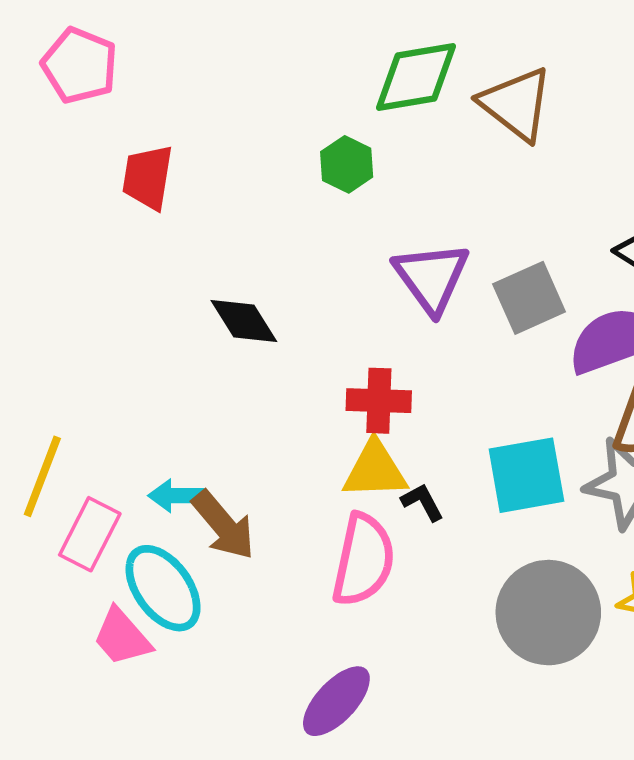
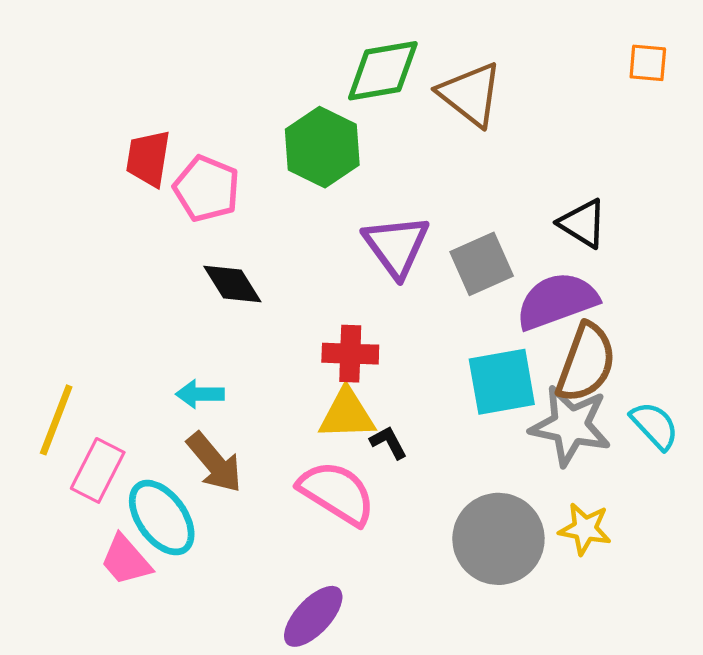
pink pentagon: (80, 65) -> (207, 189), moved
green hexagon: (347, 164) -> (322, 147), size x1.6
cyan square: (526, 475) -> (502, 382), moved
cyan arrow: (176, 496) -> (200, 394), moved
pink semicircle: (363, 560) -> (337, 493), turned -70

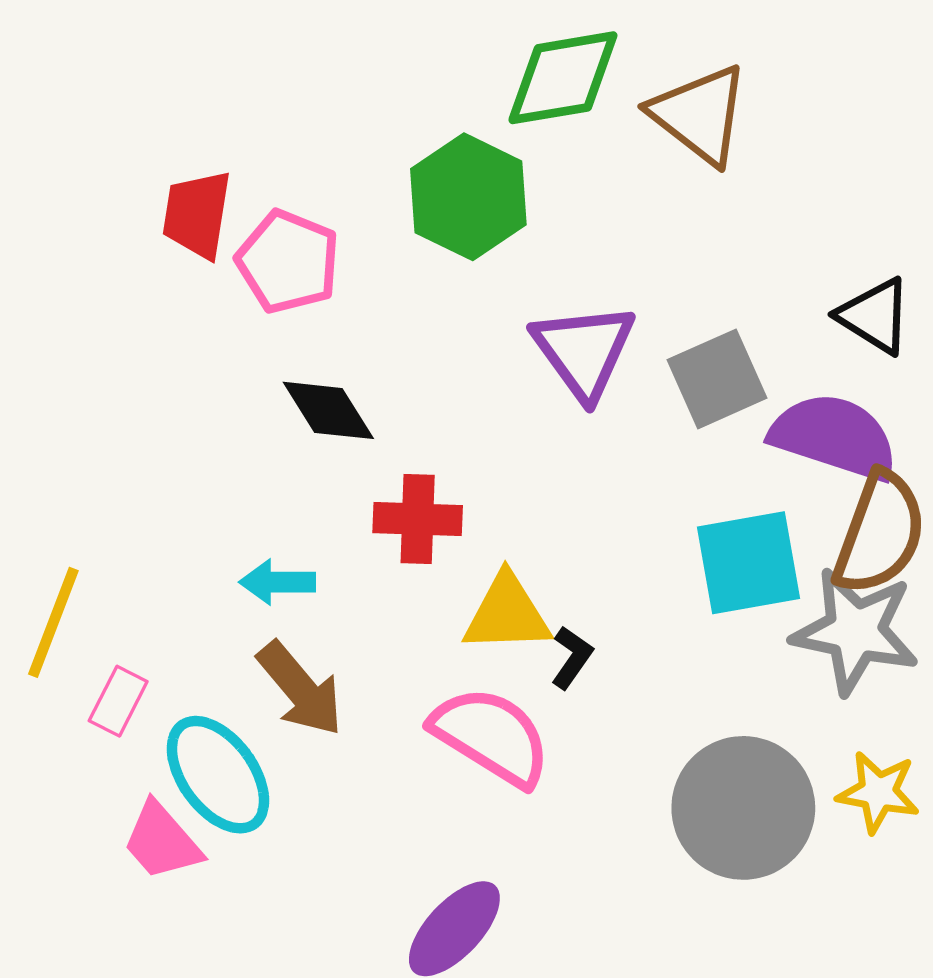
purple semicircle: (557, 301) -> (834, 437), turned 38
red cross: (350, 354) -> (418, 519), moved
black L-shape: (388, 442) -> (572, 657), turned 63
pink rectangle: (98, 470) -> (118, 701), size x0.7

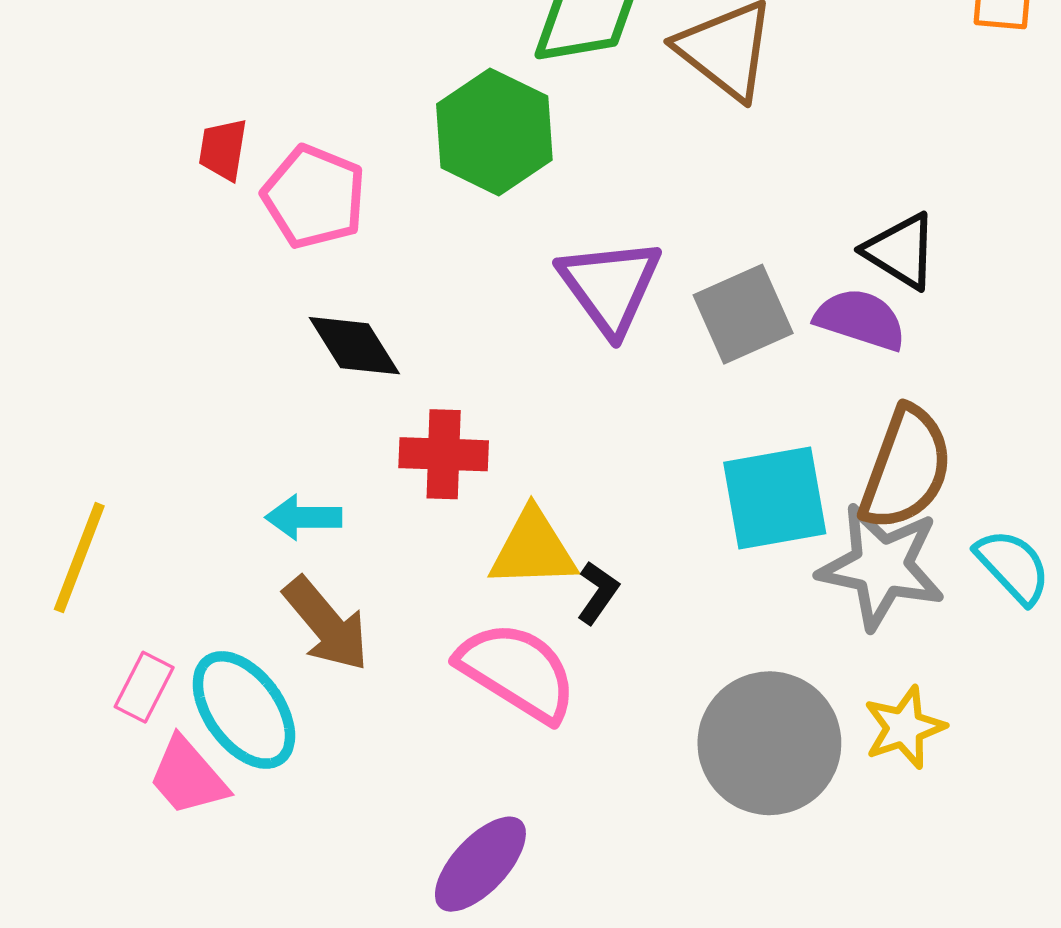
red trapezoid: (197, 214) -> (223, 149), size x0.7
purple semicircle: (834, 437) -> (861, 319), moved, size x0.7
pink rectangle: (118, 701) -> (144, 687), moved
yellow star: (878, 792) -> (904, 727), turned -30

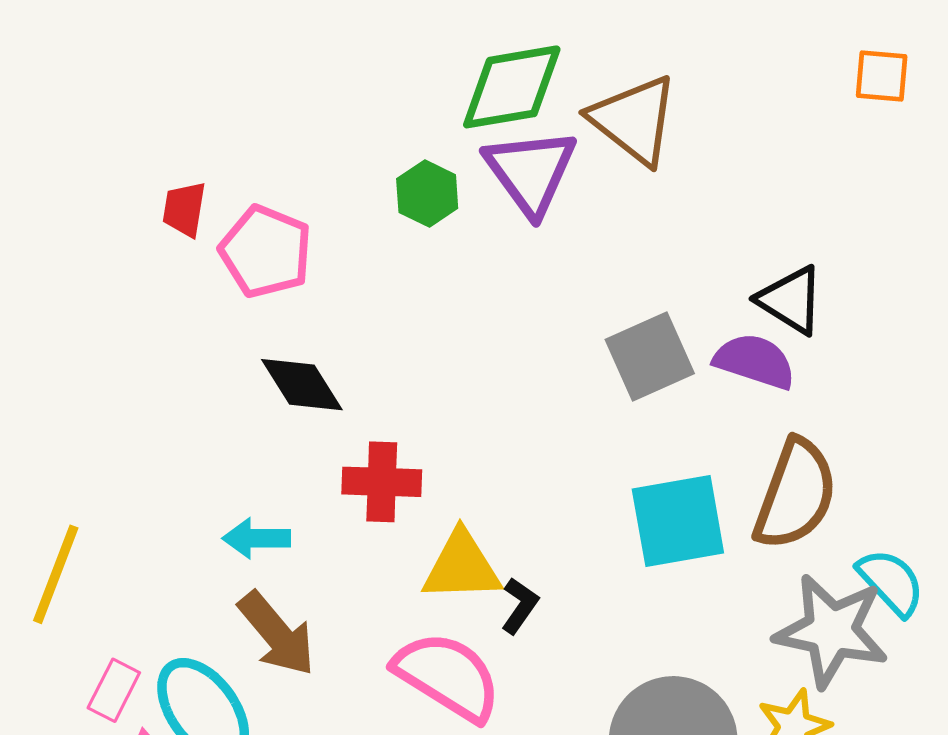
green hexagon: (494, 132) -> (427, 194), size x0.6
purple triangle: (610, 286) -> (531, 172), moved
gray star: (882, 566) -> (831, 631), moved

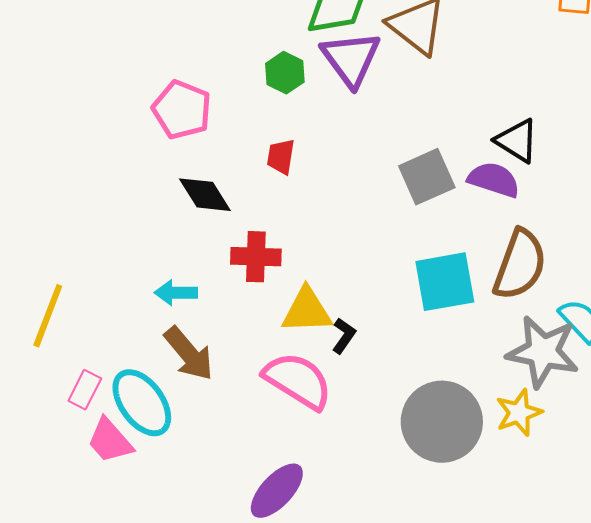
red trapezoid: (184, 209) -> (281, 157), moved

